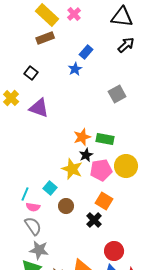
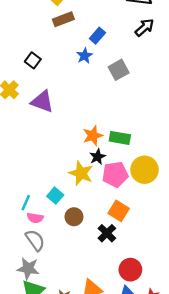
brown rectangle: (45, 38) -> (63, 19), moved
gray square: (117, 94) -> (119, 70), moved
gray star: (39, 250) -> (28, 268), moved

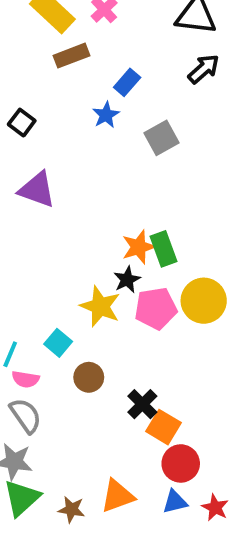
orange star: (93, 136) -> (139, 247), moved
green rectangle: (120, 138) -> (163, 249), turned 60
orange square: (119, 211) -> (163, 427), moved

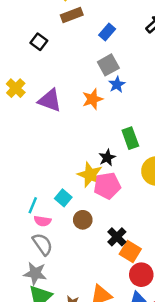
blue star: (106, 115) -> (117, 84), moved
black square: (22, 123) -> (39, 42), moved
gray square: (162, 138) -> (108, 65), moved
orange star: (139, 247) -> (92, 99), moved
pink pentagon: (156, 308) -> (107, 186), moved

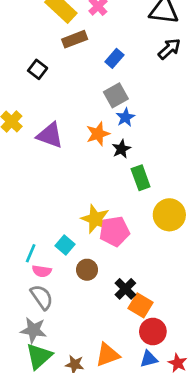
black star: (107, 158) -> (121, 149), moved

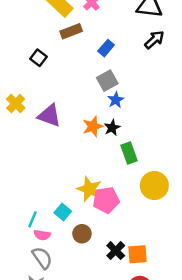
orange star: (98, 134) -> (93, 126), moved
orange square: (141, 305) -> (137, 254), moved, turned -35

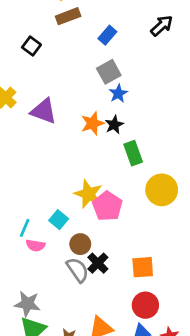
pink pentagon: (106, 200) -> (107, 206), turned -30
black cross: (116, 251) -> (98, 263), moved
gray semicircle: (42, 258) -> (78, 270), moved

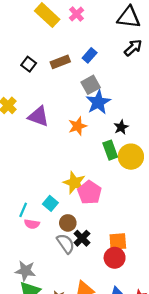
brown rectangle: (68, 16) -> (60, 62), moved
blue star: (118, 93) -> (98, 102), size x1.6
black star: (114, 125) -> (121, 127), moved
yellow circle: (162, 190) -> (131, 157), moved
red circle: (145, 305) -> (115, 258), moved

